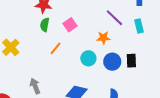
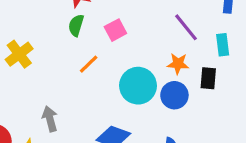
orange star: (103, 38) -> (178, 64), moved
cyan circle: (88, 58) -> (138, 86), size x1.5
black rectangle: (131, 61) -> (208, 78), moved

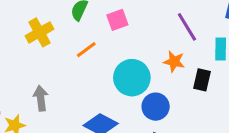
yellow cross: (19, 54) -> (39, 32), moved
blue circle: (174, 95) -> (156, 107), moved

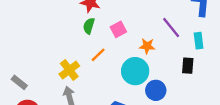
yellow cross: (39, 32) -> (69, 70), moved
orange star: (174, 62) -> (147, 46), moved

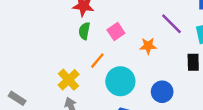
cyan circle: (135, 71) -> (120, 81), moved

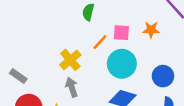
pink square: (116, 32) -> (121, 33), moved, turned 35

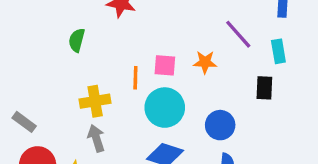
green semicircle: (88, 12) -> (77, 40), moved
orange line: (100, 42) -> (135, 78), turned -42
yellow cross: (70, 60) -> (95, 101), turned 30

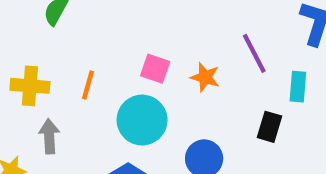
orange line: (135, 78) -> (88, 85), moved
yellow cross: (95, 101) -> (30, 86), moved

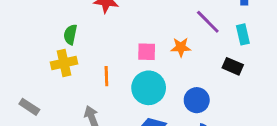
yellow cross: (30, 86) -> (64, 63), moved
black rectangle: (270, 127) -> (233, 66), turned -66

